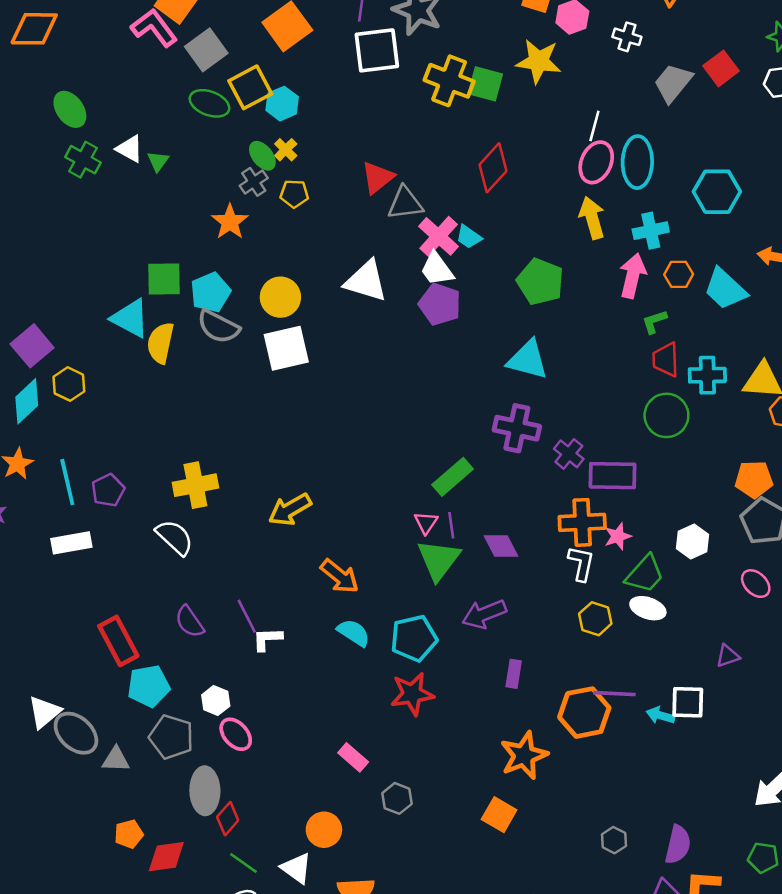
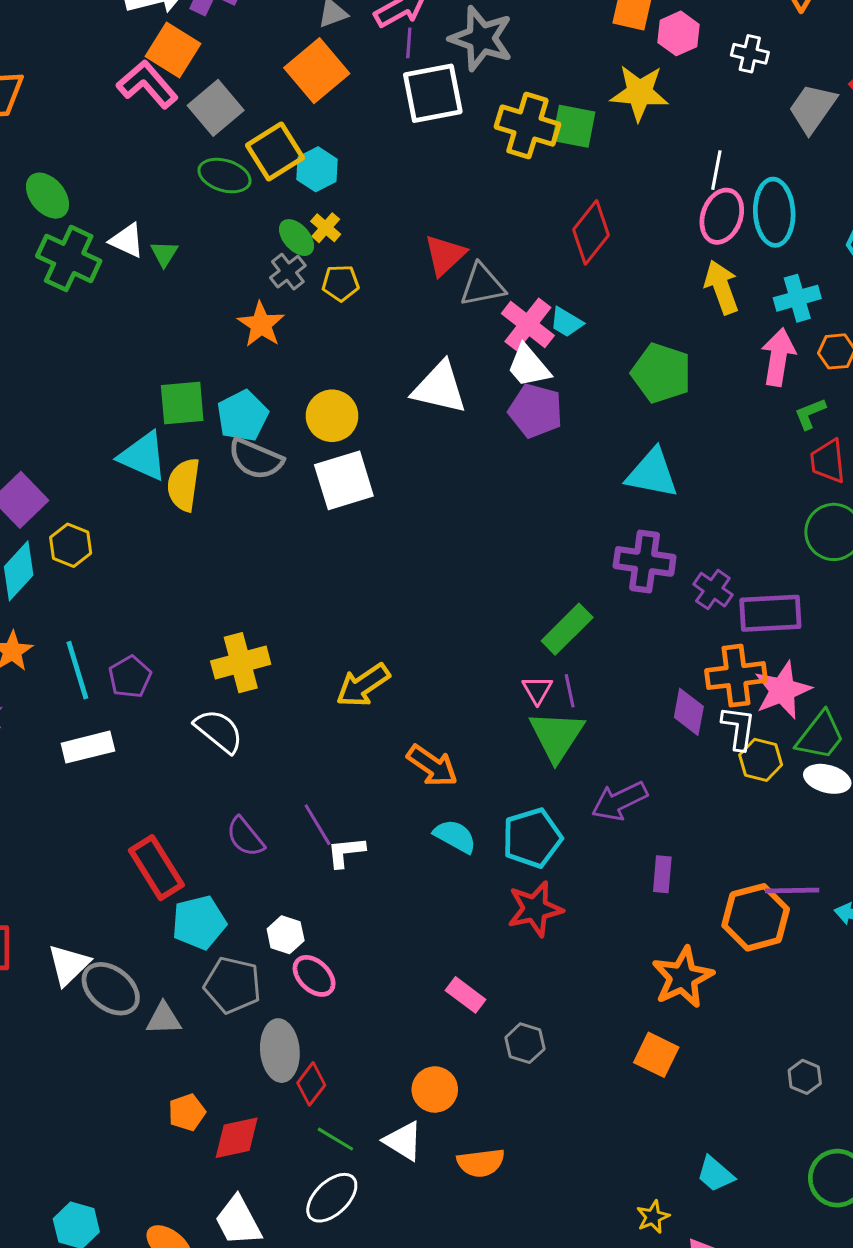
green cross: (83, 160) -> (69, 258), size x1.4
pink star: (618, 536) -> (783, 690), size x1.6
purple diamond: (501, 546) -> (689, 712), moved, turned 42
yellow hexagon: (595, 619) -> (761, 760), moved

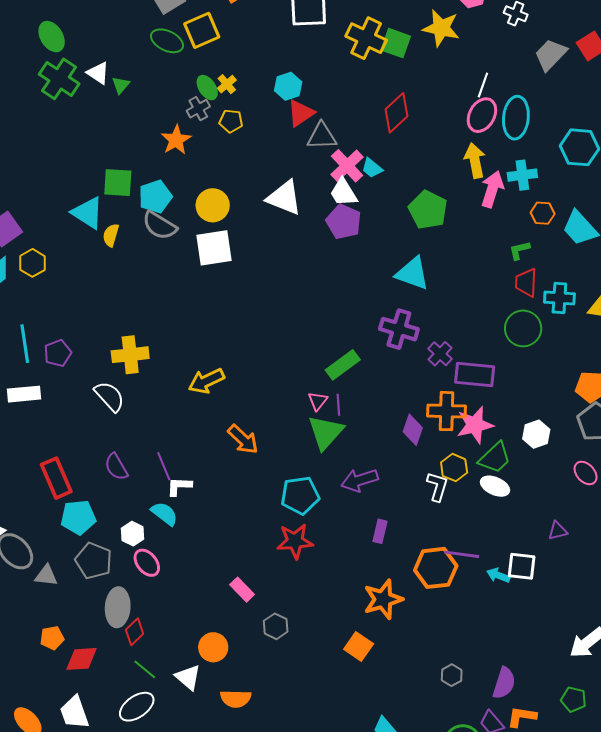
cyan hexagon: (317, 169) -> (288, 86), moved
pink arrow: (778, 357) -> (492, 189), moved
yellow semicircle: (184, 485) -> (111, 235), size x0.7
white L-shape: (738, 728) -> (437, 487), moved
cyan semicircle: (455, 836) -> (164, 514), moved

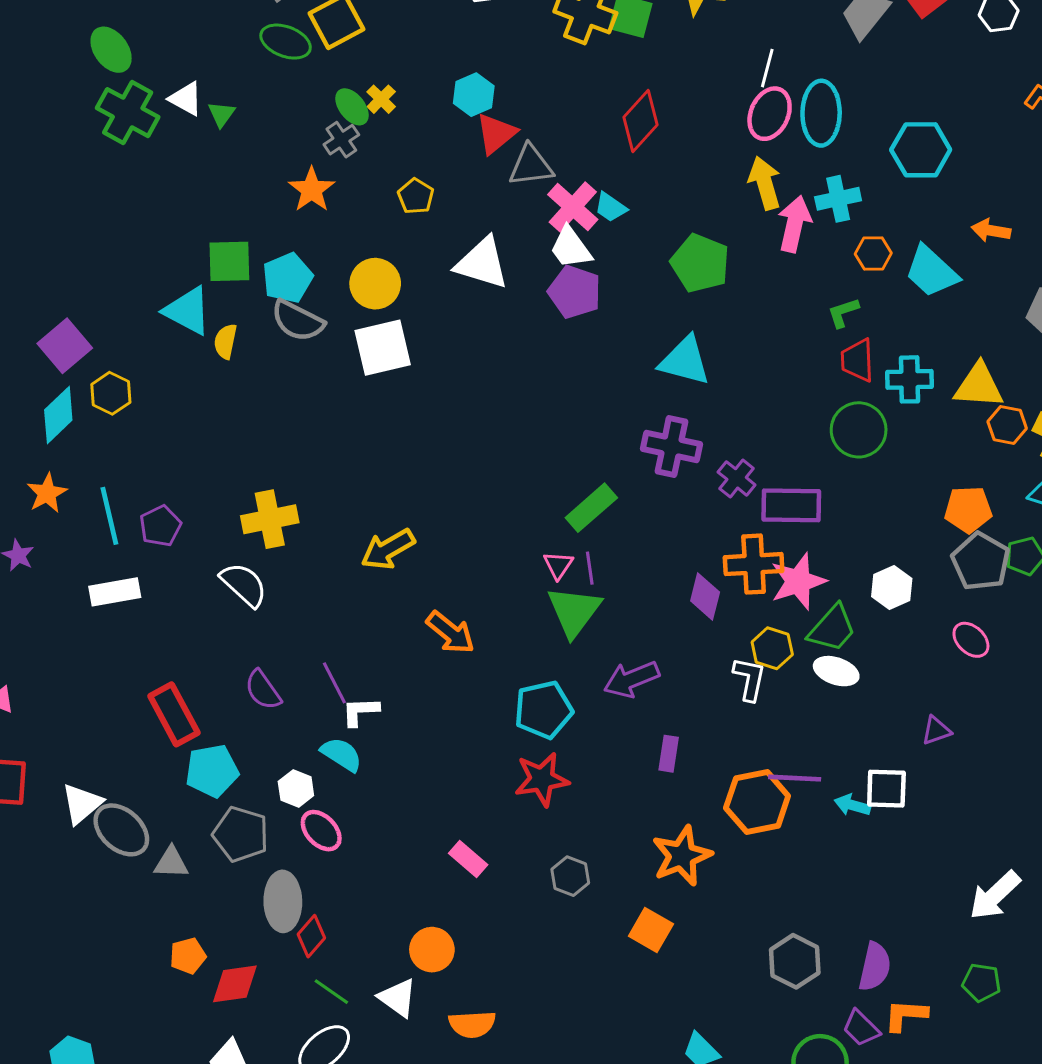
yellow pentagon: (231, 121) -> (416, 196), moved, turned 30
gray hexagon: (276, 626) -> (570, 876), moved
gray hexagon: (452, 675) -> (795, 961), size x1.6

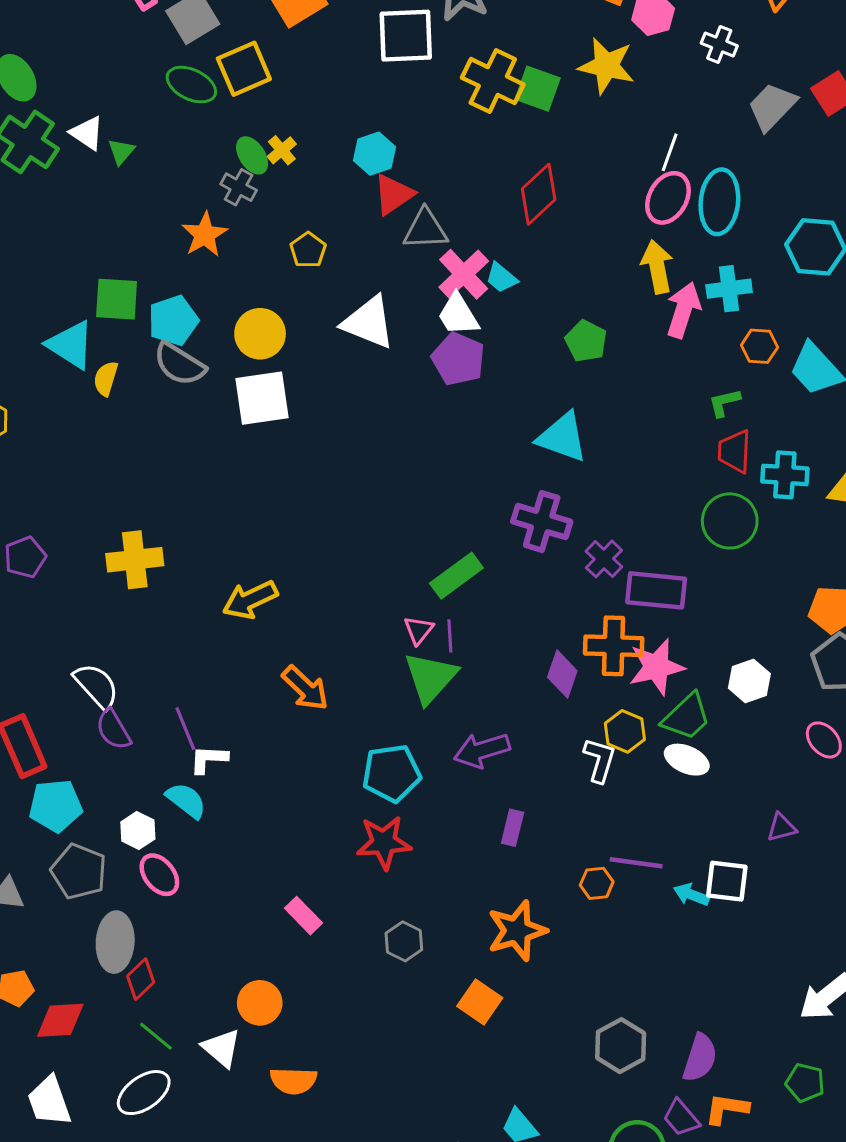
gray cross: (341, 140) -> (239, 187), turned -32
green pentagon: (700, 263) -> (586, 341), size x0.7
white semicircle: (244, 585) -> (96, 686), moved
orange hexagon: (757, 802) -> (597, 883), size x0.5

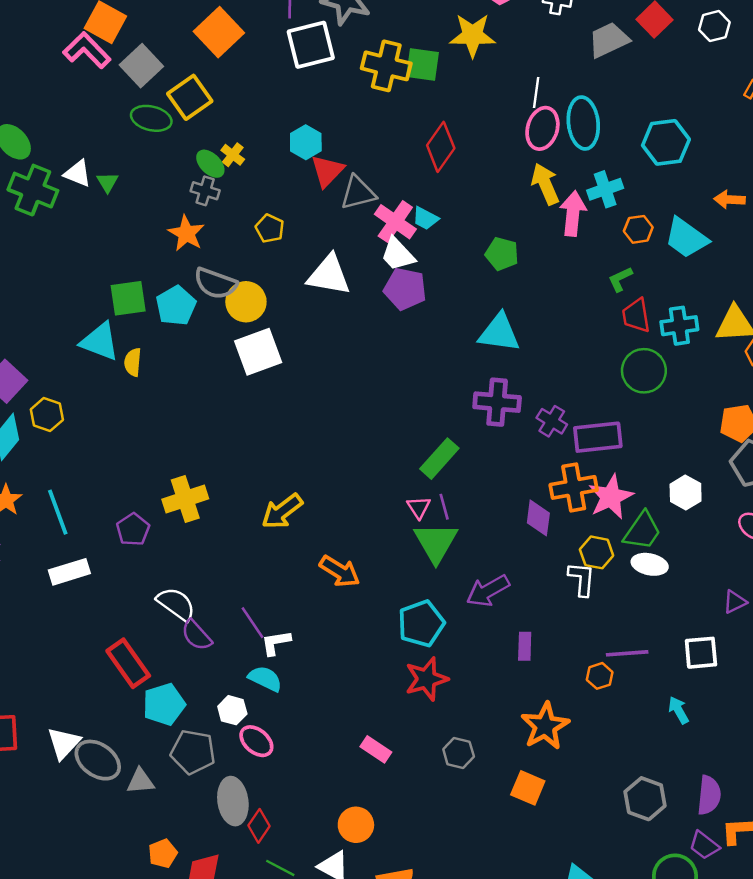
gray trapezoid: (772, 107) -> (609, 40), turned 33
gray semicircle: (180, 364) -> (216, 283), moved
purple pentagon: (25, 557) -> (133, 530), moved
cyan arrow: (691, 895) -> (679, 710), moved, turned 52

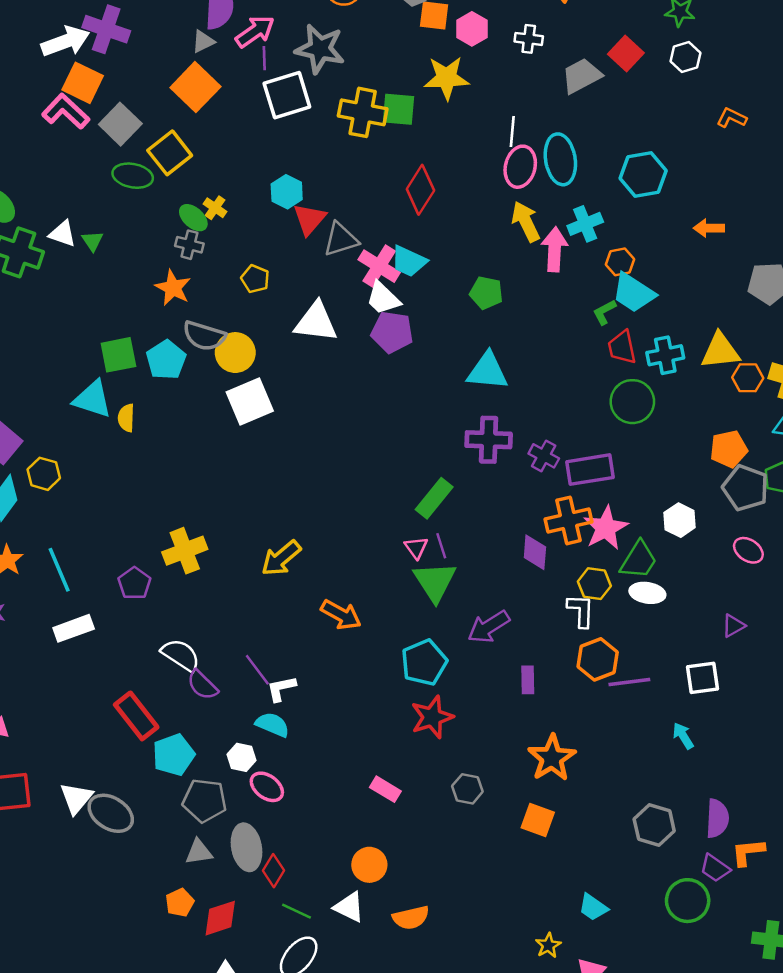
cyan trapezoid: (425, 218) -> (409, 261), size x1.4
cyan trapezoid: (686, 238) -> (633, 293), moved
orange hexagon: (600, 676) -> (598, 659), moved, size x1.6
gray triangle: (141, 781) -> (199, 852), moved

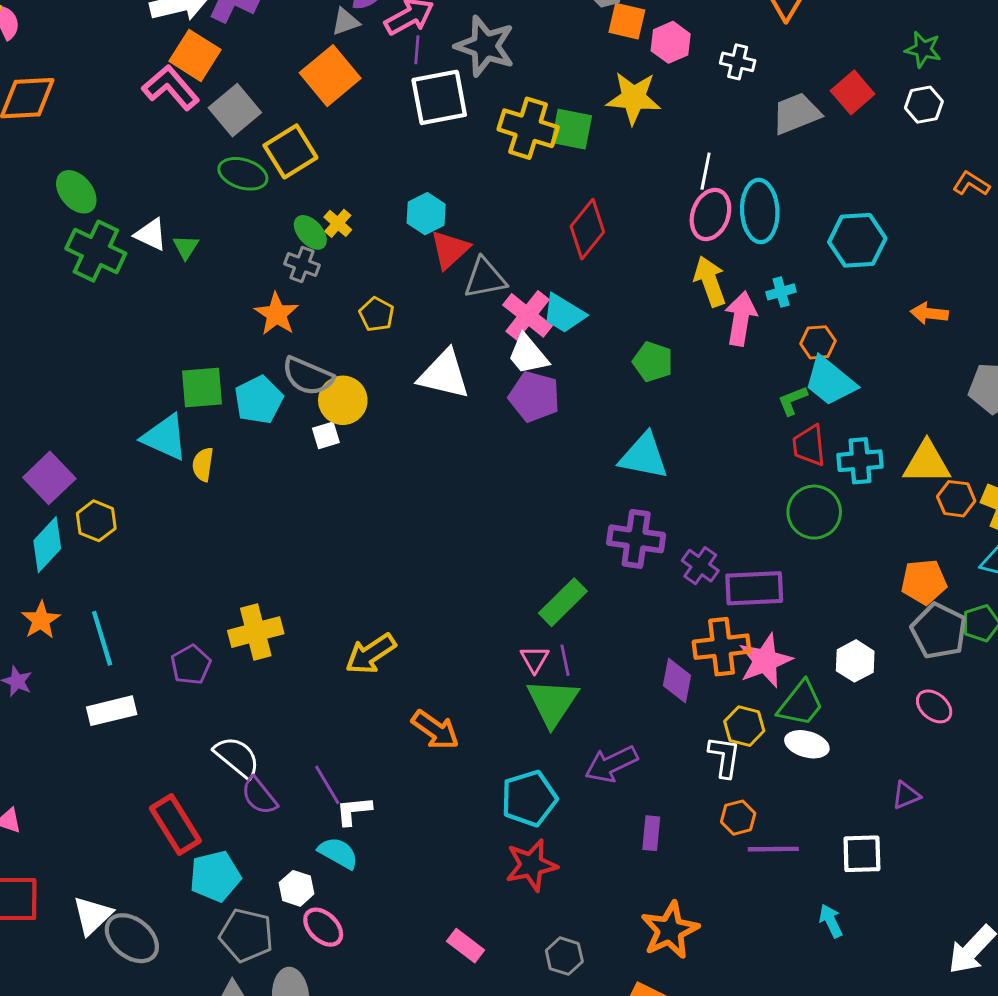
cyan cross: (585, 224) -> (781, 292), size x0.7
white square: (250, 401) -> (326, 435), moved, size x0.5
orange hexagon: (598, 659) -> (738, 818), size x0.7

